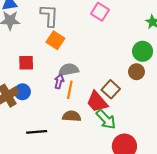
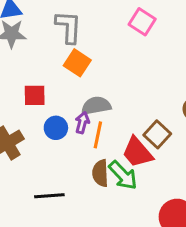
blue circle: (22, 92) -> (56, 128), moved
brown semicircle: (72, 116) -> (100, 173), turned -96
green arrow: (106, 119) -> (123, 175), moved

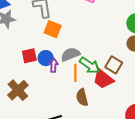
purple arrow: (82, 123) -> (53, 65), moved
blue circle: (56, 128) -> (46, 58), moved
green arrow: (123, 175) -> (90, 65), moved

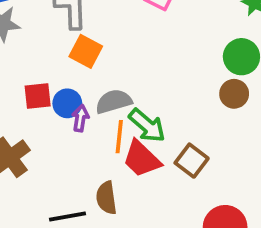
brown square: (114, 65) -> (192, 161), moved
red trapezoid: (103, 79) -> (142, 159), moved
brown semicircle: (82, 97) -> (106, 198), moved

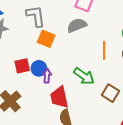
gray semicircle: (114, 101) -> (77, 25), moved
orange line: (119, 137) -> (104, 50), moved
red trapezoid: (142, 159) -> (59, 97), moved, turned 40

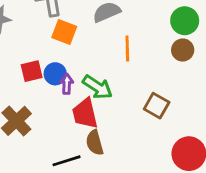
orange line: (104, 50) -> (127, 48), moved
green arrow: (84, 76) -> (98, 87), moved

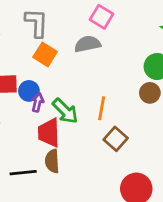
orange line: (127, 48) -> (102, 108), moved

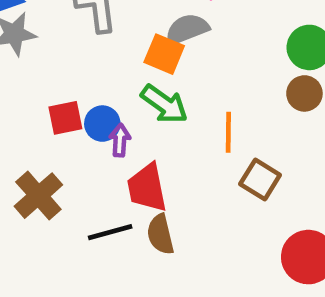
orange square: (45, 54) -> (164, 54), moved
green arrow: (65, 111) -> (164, 104), moved
black line: (23, 173) -> (110, 232), moved

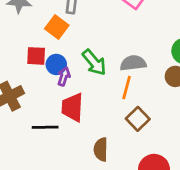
gray semicircle: (187, 29) -> (133, 63), moved
orange square: (164, 54) -> (57, 27), moved
brown semicircle: (160, 234) -> (101, 149), moved

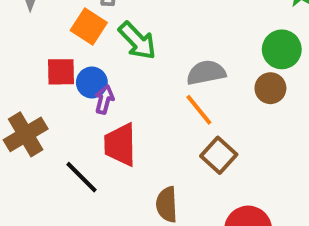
green arrow: (94, 62) -> (137, 41), moved
orange line: (127, 88) -> (199, 110), turned -50
black line: (45, 127) -> (82, 177), turned 50

